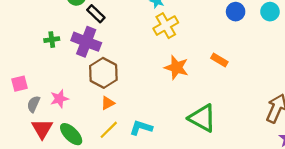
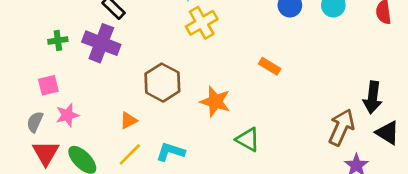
orange star: (176, 68) -> (215, 102), moved
brown hexagon: (103, 73) -> (162, 83), moved
pink square: (20, 84) -> (48, 85), moved
green triangle: (202, 118) -> (248, 140), size x0.7

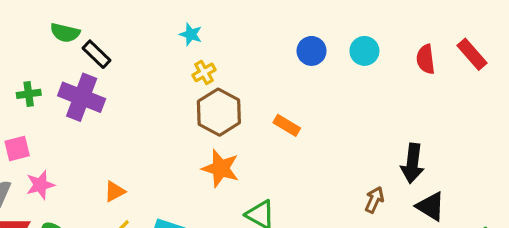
yellow cross: (202, 23) -> (204, 72), size x0.6
brown hexagon: (162, 83) -> (219, 112), moved
brown arrow: (341, 127) -> (374, 200), size x0.6

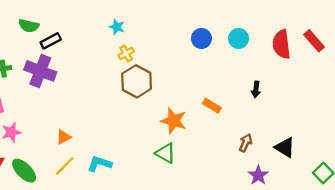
black rectangle: (96, 54) -> (51, 41), turned -72
red semicircle: (426, 59) -> (281, 44), size x1.4
orange rectangle: (287, 125) -> (212, 106), moved
black arrow: (412, 163) -> (256, 89), moved, size x0.6
orange star: (221, 168) -> (174, 121), moved

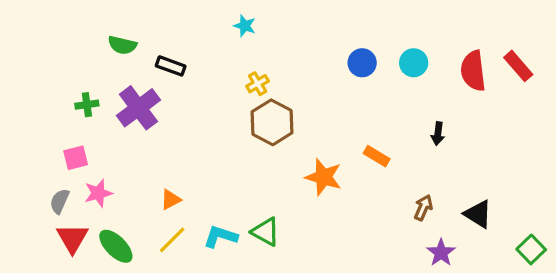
cyan star: (117, 27) -> (245, 26), moved
black rectangle: (51, 41) -> (171, 66), moved, turned 48
purple cross: (40, 71) -> (138, 108), turned 32
green triangle: (166, 153) -> (266, 232), moved

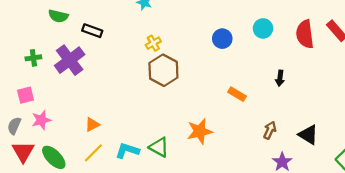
blue circle: (362, 63) -> (222, 39), moved
orange star: (324, 177) -> (200, 131), moved, turned -30

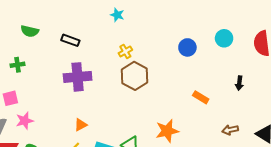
green semicircle: (58, 16) -> (30, 31), moved
purple cross: (70, 60) -> (78, 77), moved, turned 32
orange triangle: (92, 125) -> (81, 125), moved
brown arrow: (270, 130) -> (230, 130), turned -126

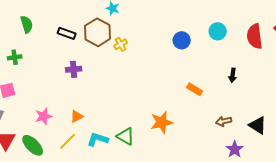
green semicircle: (30, 31) -> (27, 24), turned -120
brown hexagon: (135, 76) -> (98, 32), moved
purple cross: (78, 77) -> (74, 69), size x0.6
pink star: (25, 121) -> (44, 116), moved

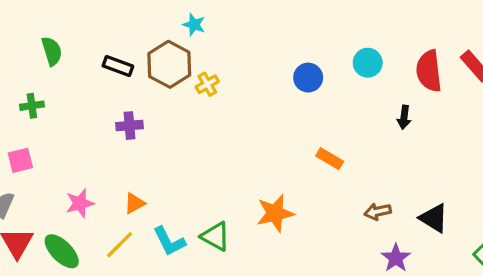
black arrow: (233, 75) -> (404, 117), moved
cyan L-shape: (98, 139) -> (169, 241), turned -135

